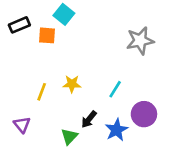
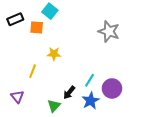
gray star: (140, 41) -> (109, 31), turned 30
yellow star: (72, 84) -> (54, 54), moved
cyan line: (115, 89) -> (90, 80), moved

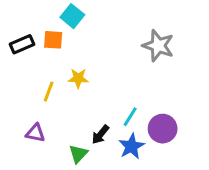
black rectangle: (15, 19) -> (22, 44), moved
yellow line: (33, 71) -> (49, 92), moved
purple triangle: (17, 97) -> (35, 133), moved, turned -40

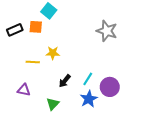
yellow line: (49, 92) -> (33, 62), turned 72
black arrow: (100, 134) -> (65, 81), moved

